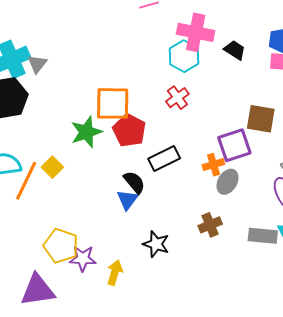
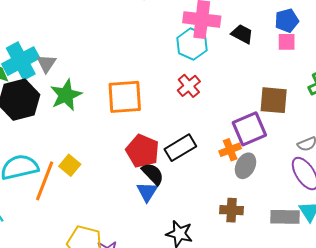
red pentagon: (129, 130) -> (142, 151), moved
green star: (86, 132) -> (66, 95), moved
brown cross: (210, 225) -> (232, 210), turned 30

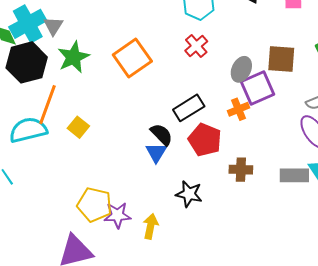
orange square: (125, 97) -> (132, 58), turned -30
red pentagon: (142, 151) -> (205, 140), moved
gray ellipse: (246, 166) -> (241, 69), moved
orange line: (45, 181) -> (48, 105), moved

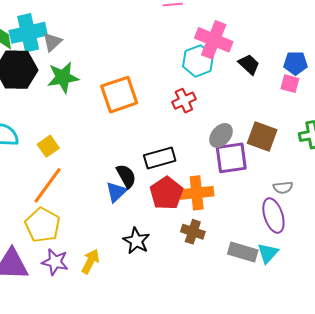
orange line: (48, 105) -> (47, 185), moved
orange cross: (239, 109) -> (197, 193), moved, size x1.5
purple star: (117, 215) -> (55, 262), moved

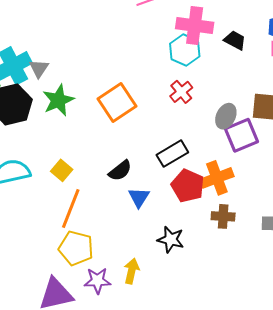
black semicircle: (126, 176) -> (120, 171), moved, turned 95

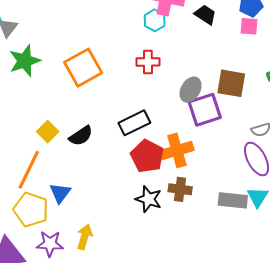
cyan hexagon: (185, 50) -> (155, 20), size x0.7
red cross: (181, 92) -> (148, 62), turned 35
yellow square: (62, 170) -> (48, 132), moved
blue triangle: (139, 197) -> (60, 193), moved
black star: (171, 240) -> (149, 199), moved

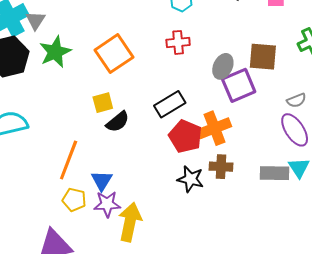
yellow square: (48, 132) -> (103, 103), moved, turned 35
yellow pentagon: (31, 210) -> (74, 200), size x0.7
yellow arrow: (85, 237) -> (130, 222), size x1.5
purple star: (50, 244) -> (107, 204), moved

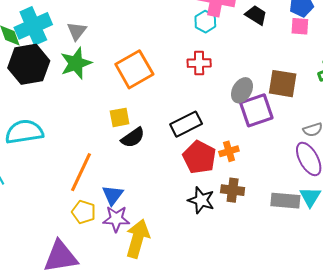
gray triangle: (36, 20) -> (77, 31), moved
orange cross: (215, 128) -> (229, 151), size x0.6

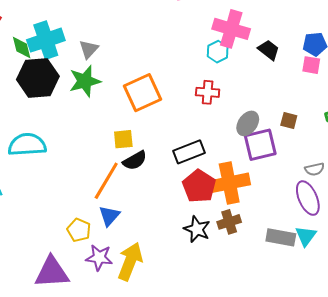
brown square: (283, 84) -> (289, 120), size x0.6
orange cross: (229, 151) -> (229, 183), size x2.0
orange line: (81, 172) -> (106, 181), moved
brown cross: (233, 190) -> (229, 222), turned -30
purple star: (116, 219) -> (99, 258), moved

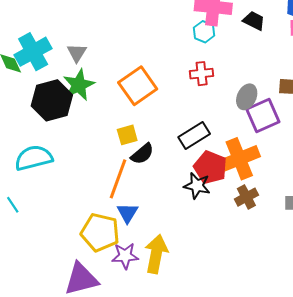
black hexagon: (38, 78) -> (52, 100), moved
black star: (197, 229) -> (197, 186), moved
yellow pentagon: (79, 230) -> (100, 232), size x1.6

